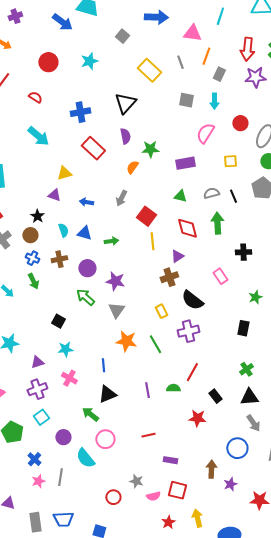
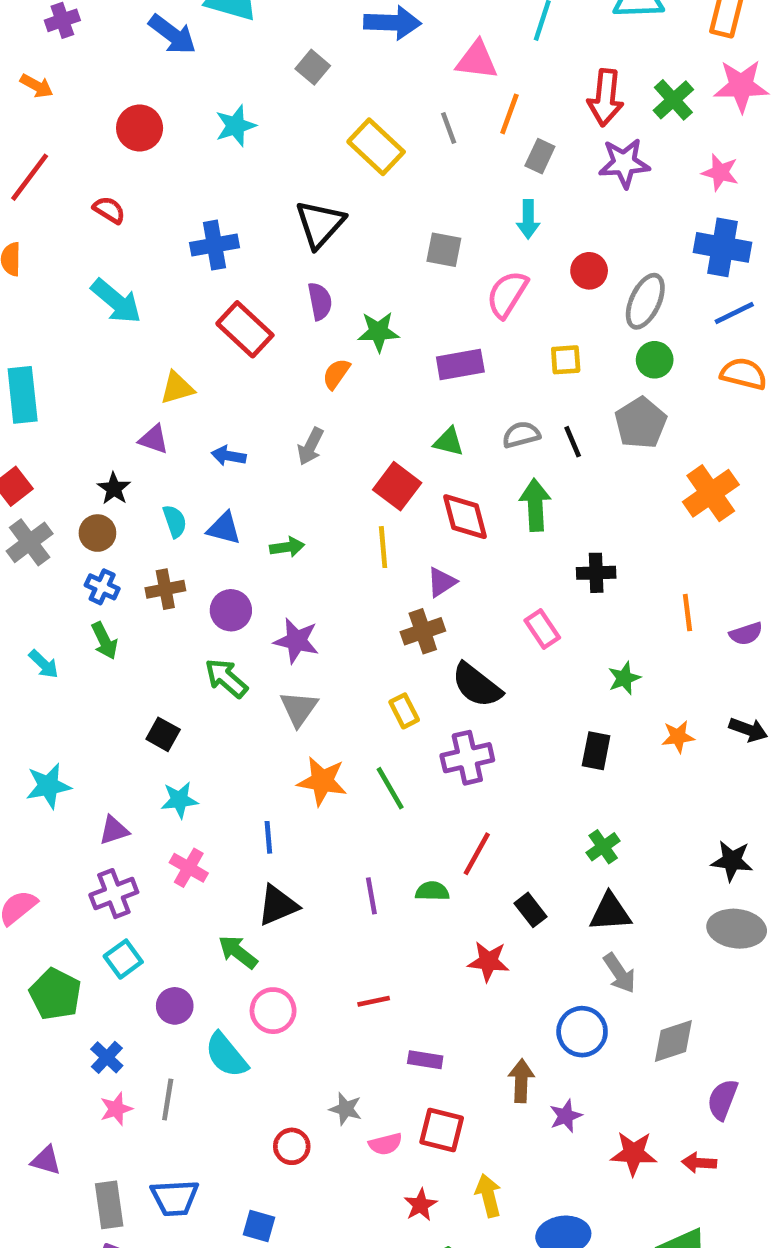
gray square: (186, 100) -> (444, 250), moved
red square: (146, 216) -> (397, 486), moved

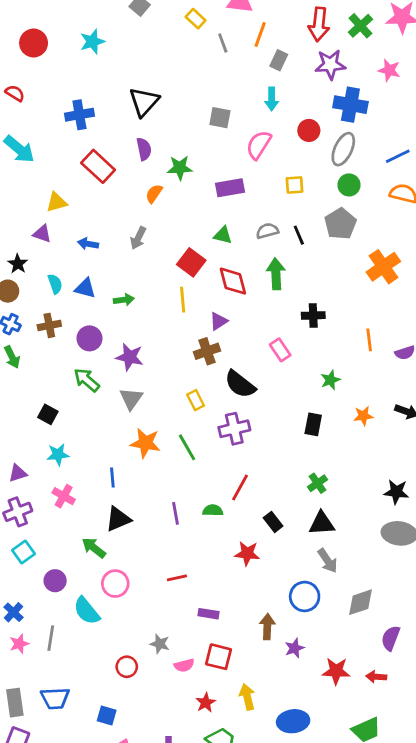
yellow rectangle: (376, 147) -> (196, 19), moved, size x0.6
blue cross: (723, 247) -> (350, 105), moved

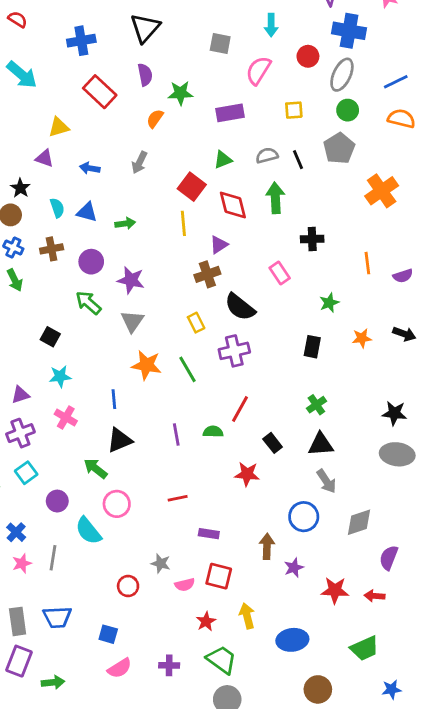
green triangle: (223, 235) -> (223, 160), turned -36

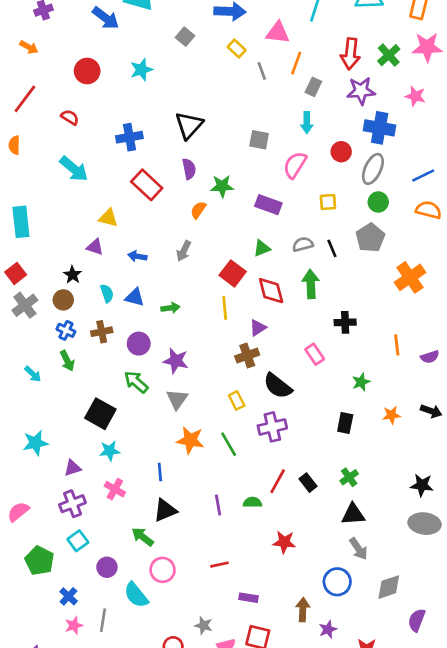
purple rectangle: (230, 113) -> (268, 205), turned 30
yellow triangle: (59, 127) -> (108, 218), turned 30
black square: (50, 337) -> (100, 414), size x1.6
black rectangle: (273, 443) -> (308, 483), moved

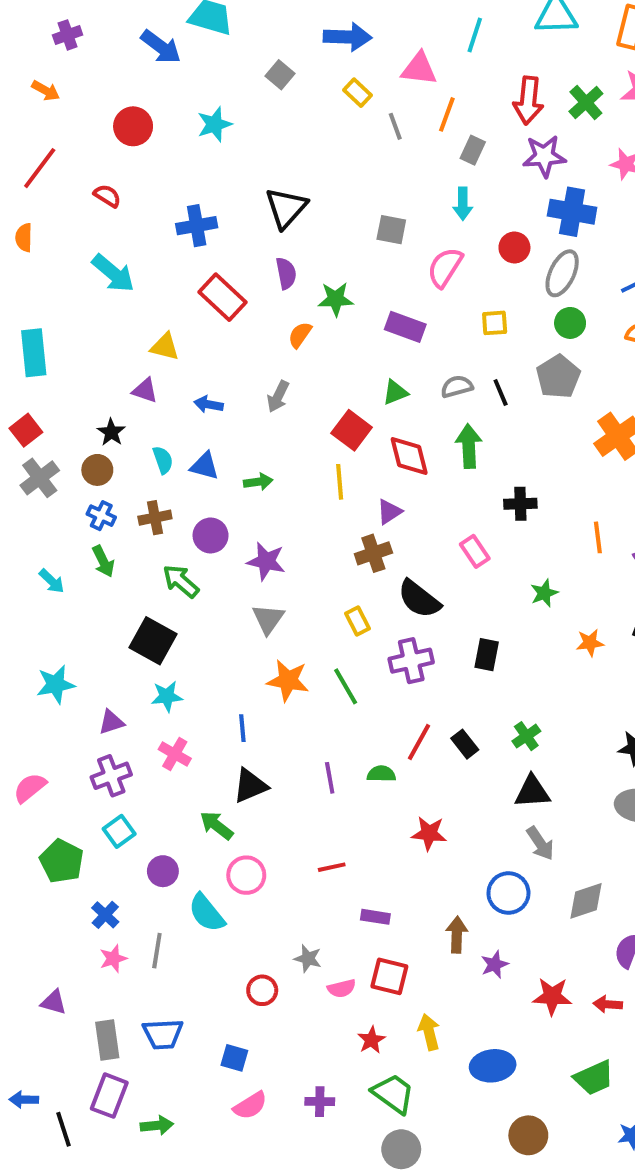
green arrow: (136, 382) -> (181, 581), moved
black rectangle: (345, 423) -> (487, 655), moved

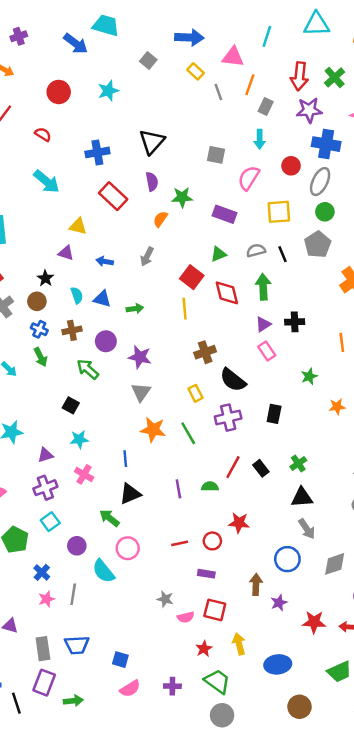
yellow square: (495, 323) -> (279, 212), size x1.5
purple triangle: (389, 512) -> (263, 324), moved
black square: (153, 641) -> (71, 405), size x0.6
red circle: (262, 990) -> (212, 541), moved

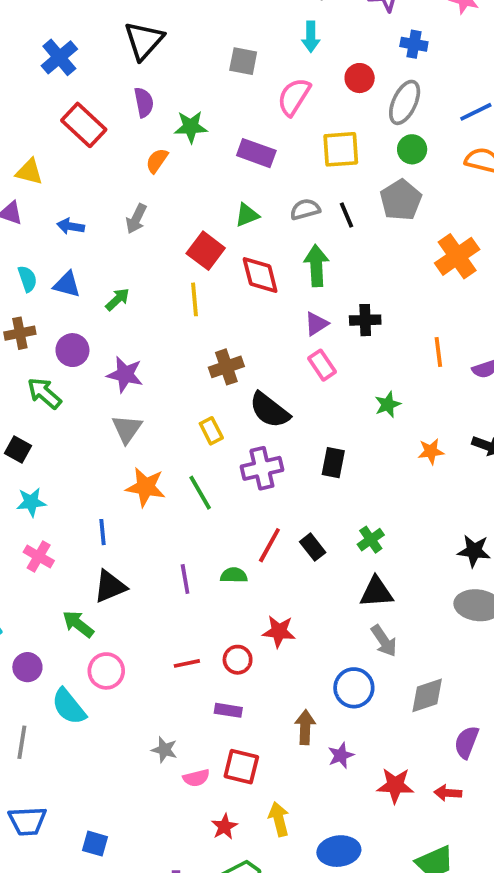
blue cross: (326, 144) -> (414, 44), size x0.6
blue cross: (97, 152) -> (59, 57), turned -30
green arrow: (135, 309) -> (117, 299), turned -35

